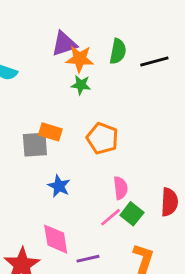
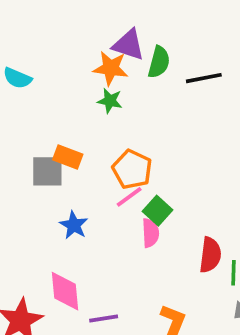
purple triangle: (64, 44) -> (129, 45), moved, turned 32
green square: (132, 214) -> (157, 211), moved
pink line: (111, 217) -> (129, 197), moved

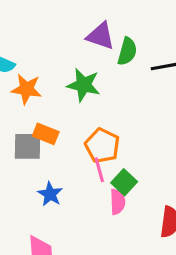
orange star: (111, 68) -> (26, 89), moved
green star: (110, 101) -> (84, 85), size x1.5
pink line: (129, 197) -> (99, 170), turned -70

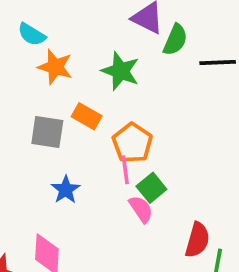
orange rectangle: (46, 134) -> (87, 116), moved
pink semicircle: (118, 202) -> (141, 209), turned -40

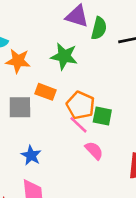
pink line: (125, 170) -> (79, 125), turned -30
green square: (151, 188) -> (102, 116), moved, turned -30
blue star: (66, 190) -> (31, 155), moved

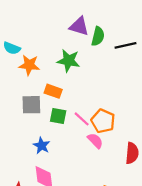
orange pentagon: (81, 105) -> (103, 121), moved
green square: (102, 116) -> (58, 116), moved

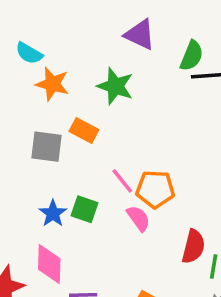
green semicircle: (98, 36) -> (192, 56), moved
green square: (58, 116) -> (85, 209), moved
orange pentagon: (103, 121) -> (155, 189), turned -30

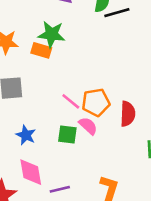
orange rectangle: (84, 131) -> (41, 50), moved
green square: (85, 209) -> (67, 135), moved
red semicircle: (193, 247) -> (128, 114), moved

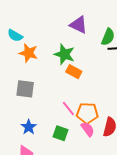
orange rectangle: (41, 50) -> (74, 72), moved
pink semicircle: (88, 126) -> (88, 129), moved

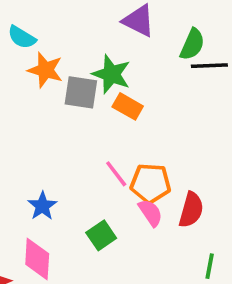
gray square: (25, 89) -> (81, 92), moved
green square: (61, 133) -> (101, 235), moved, turned 35

